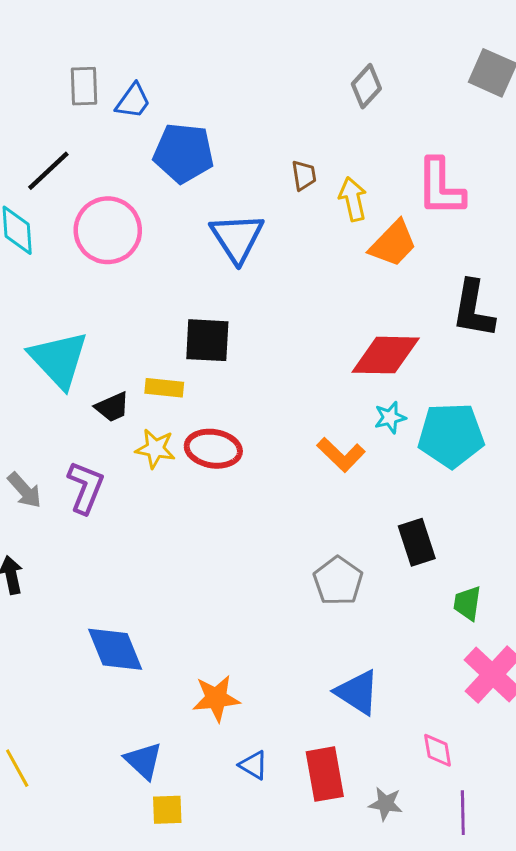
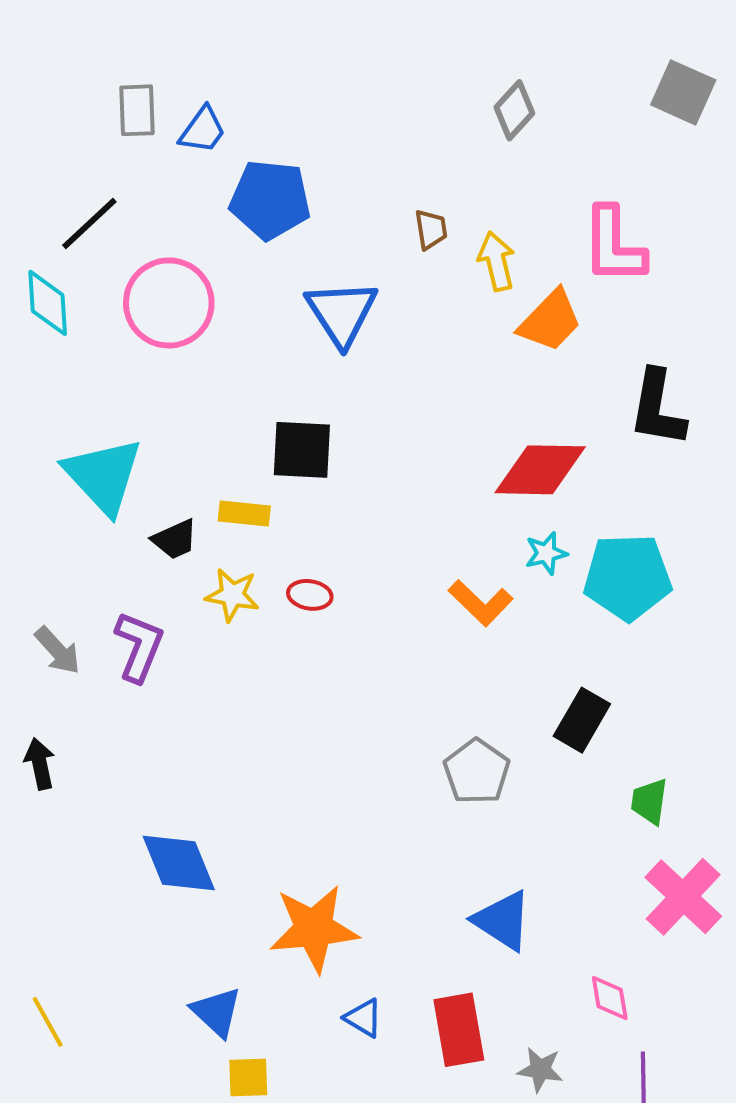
red ellipse: (213, 449) -> (310, 595), size x0.6
black rectangle: (417, 542) -> (582, 720), turned 48
orange star: (216, 698) -> (314, 929), size x1.4

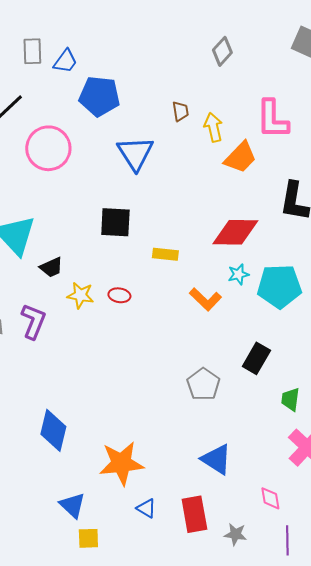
yellow rectangle: (244, 513) -> (165, 254), moved
blue diamond: (179, 863) -> (53, 430), turned 36

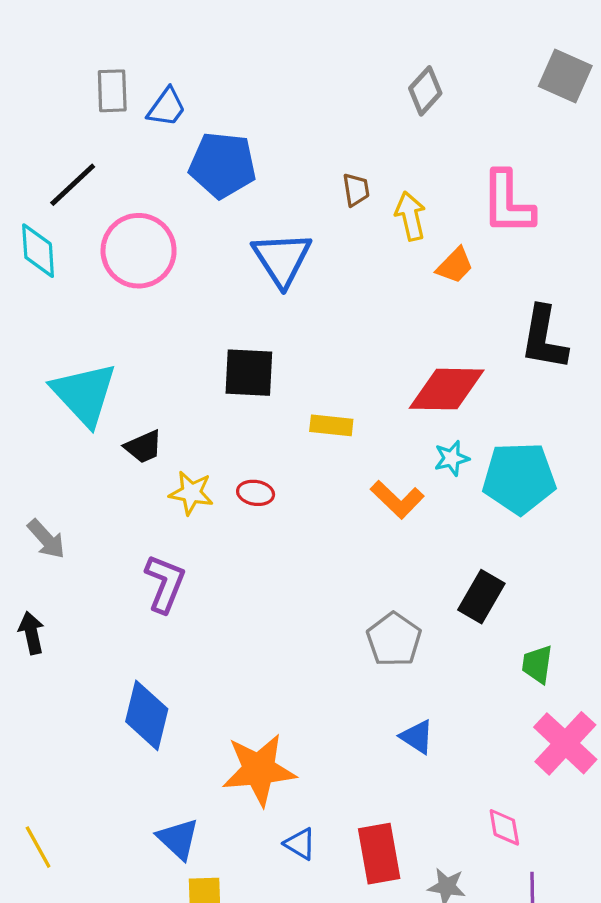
orange trapezoid: (240, 157) -> (455, 266), size x0.7
purple L-shape: (33, 321) -> (165, 583), moved
blue triangle: (216, 459) -> (417, 737), moved, size x0.7

